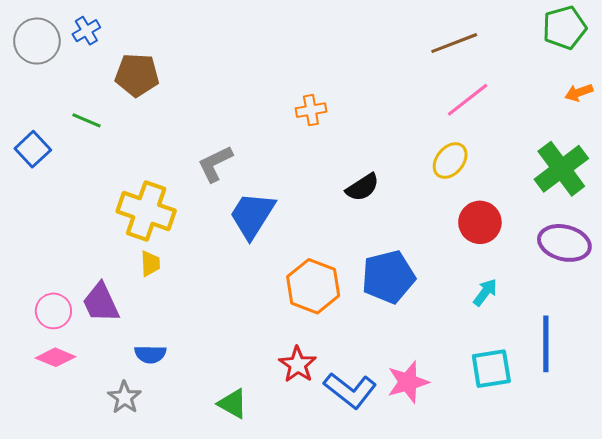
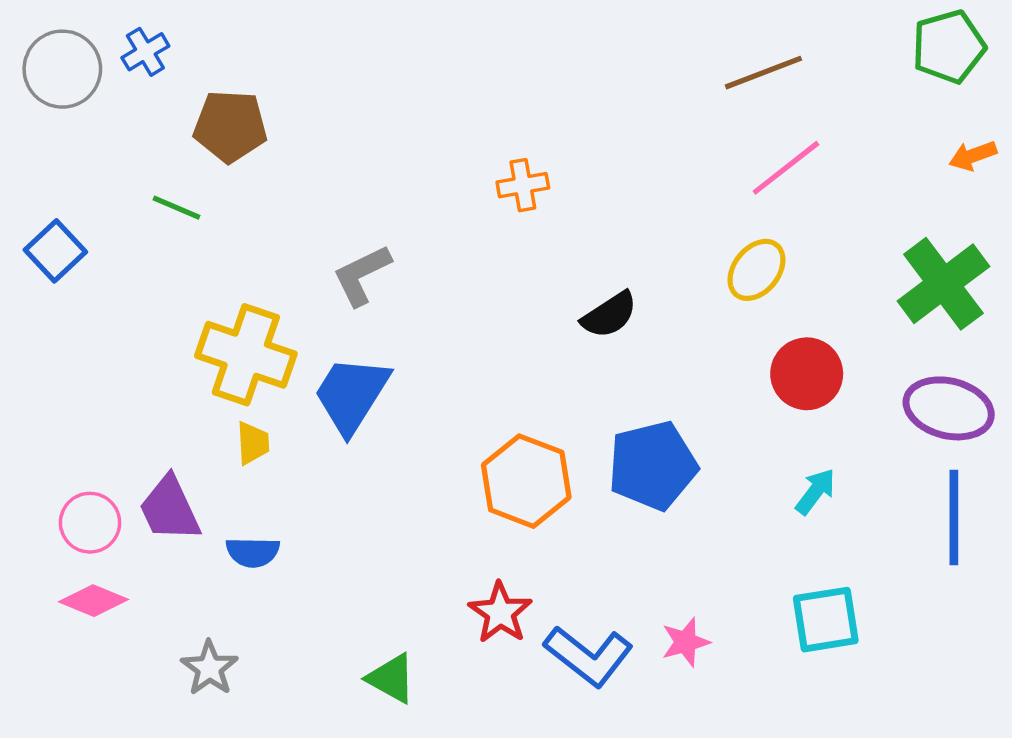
green line: (86, 120) -> (177, 208), moved
blue trapezoid: (252, 215) -> (351, 395), moved
blue line: (546, 344) -> (954, 517), moved
blue semicircle: (150, 354) -> (253, 552), moved
pink star: (408, 382) -> (686, 642), size x0.7

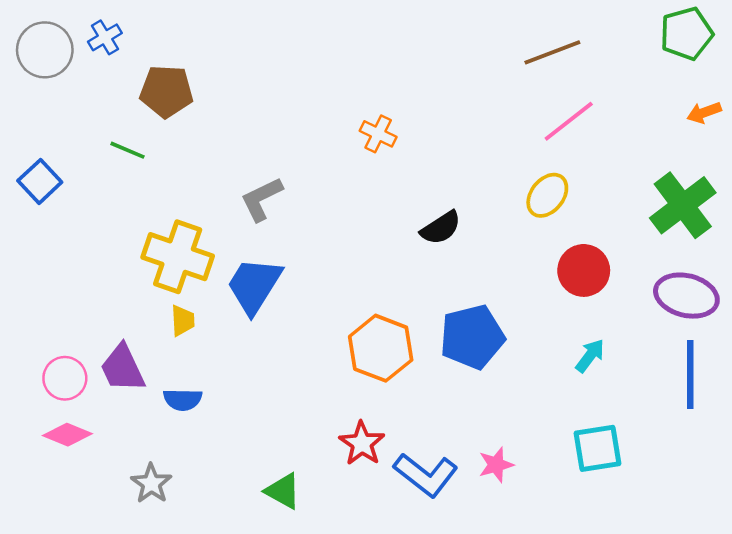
orange cross: (523, 185) -> (378, 134), turned 36

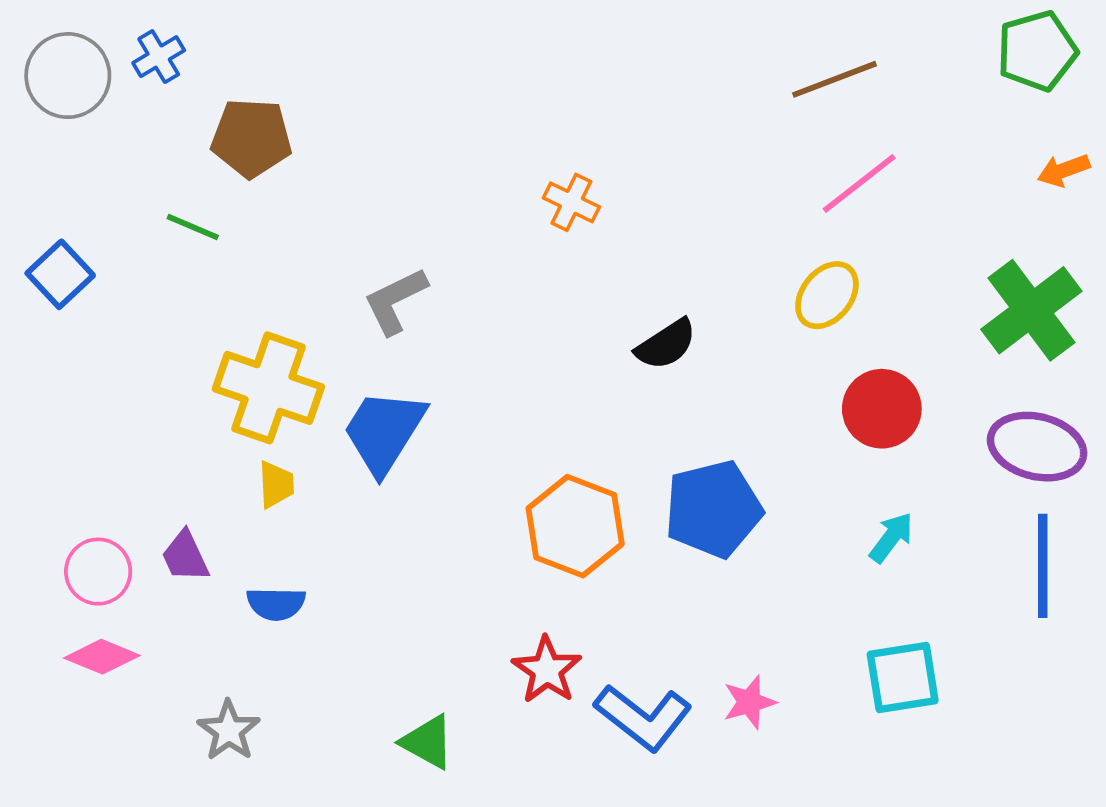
purple trapezoid: (122, 368) -> (185, 556), size x0.7

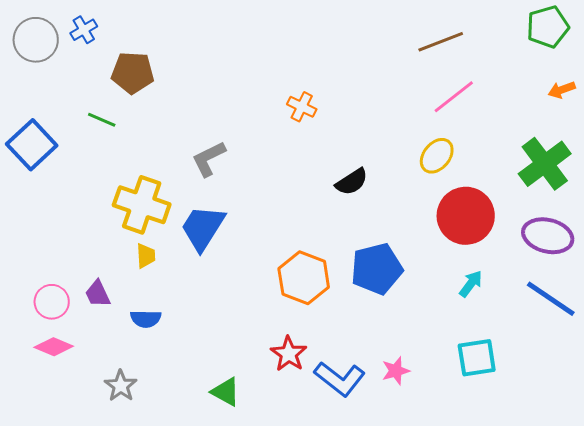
blue square: (60, 274) -> (32, 145), size x1.4
red circle: (882, 409) -> (466, 216), size x1.4
blue line: (1043, 566) -> (551, 299), turned -56

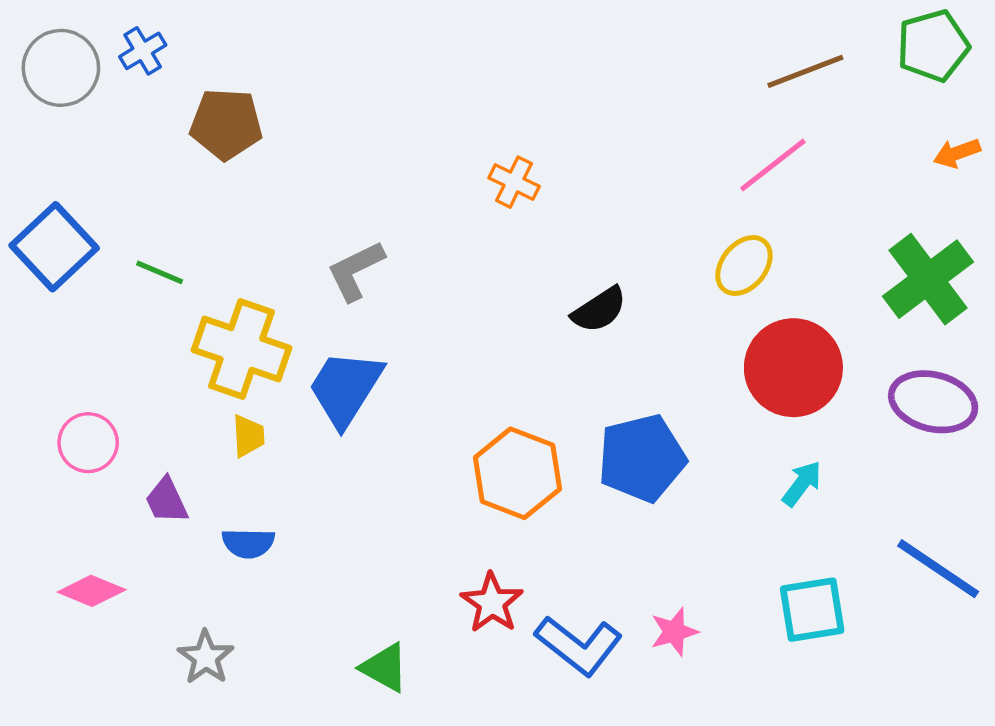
brown line: (441, 42) -> (805, 71), moved
green line: (102, 120) -> (160, 272), moved
blue line: (551, 299) -> (938, 569), moved
pink circle: (52, 302) -> (88, 443), moved

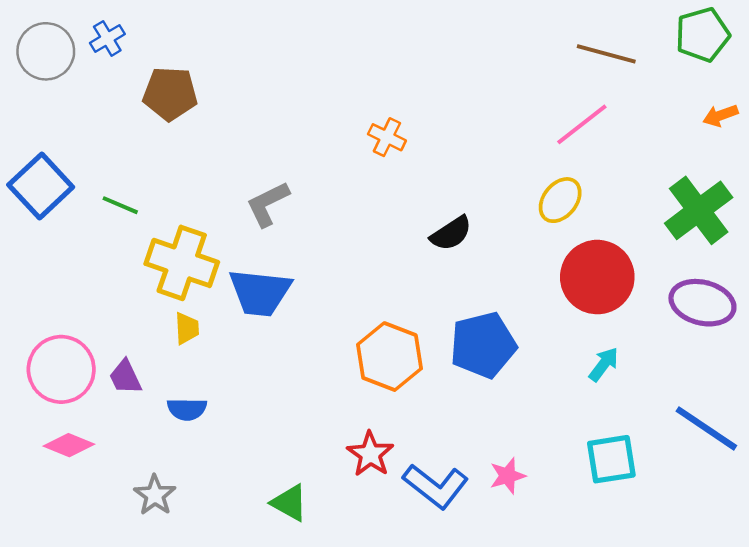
brown line: (805, 71) -> (606, 54), turned 36
blue trapezoid: (345, 388) -> (260, 292), turned -116
pink circle: (88, 443) -> (61, 369), moved, size x1.5

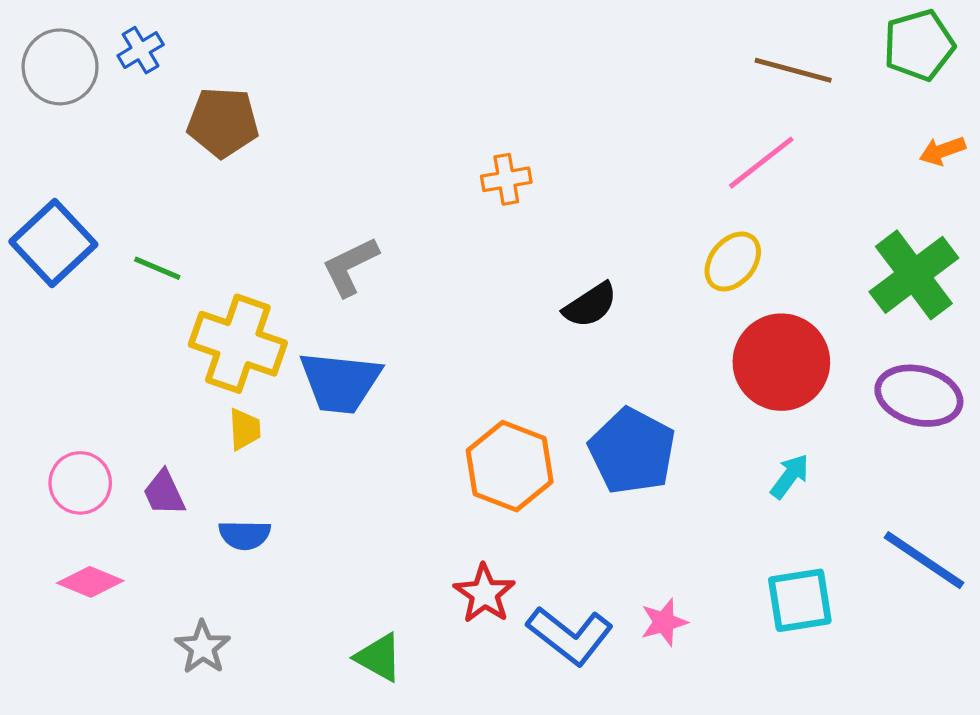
orange cross: (387, 137) -> (506, 179), turned -36
blue pentagon: (483, 345) -> (632, 451), turned -30
pink circle: (61, 369) -> (80, 483), size x0.7

